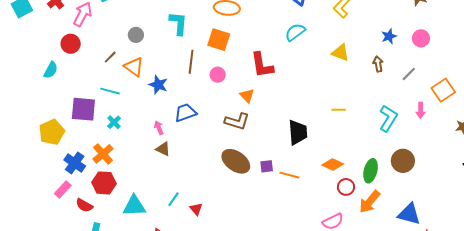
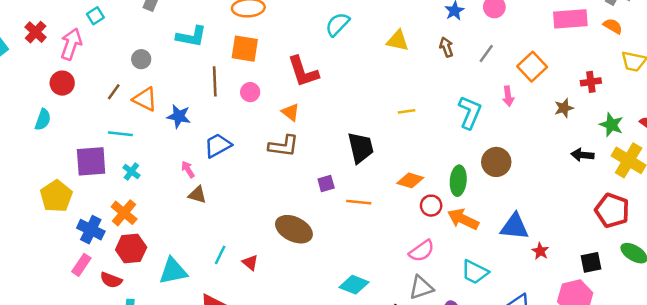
cyan L-shape: (178, 23) -> (191, 36), turned 105
brown ellipse: (236, 161) -> (294, 229), moved
purple square: (267, 166) -> (326, 183), moved
orange arrow: (370, 202) -> (463, 219), turned 85

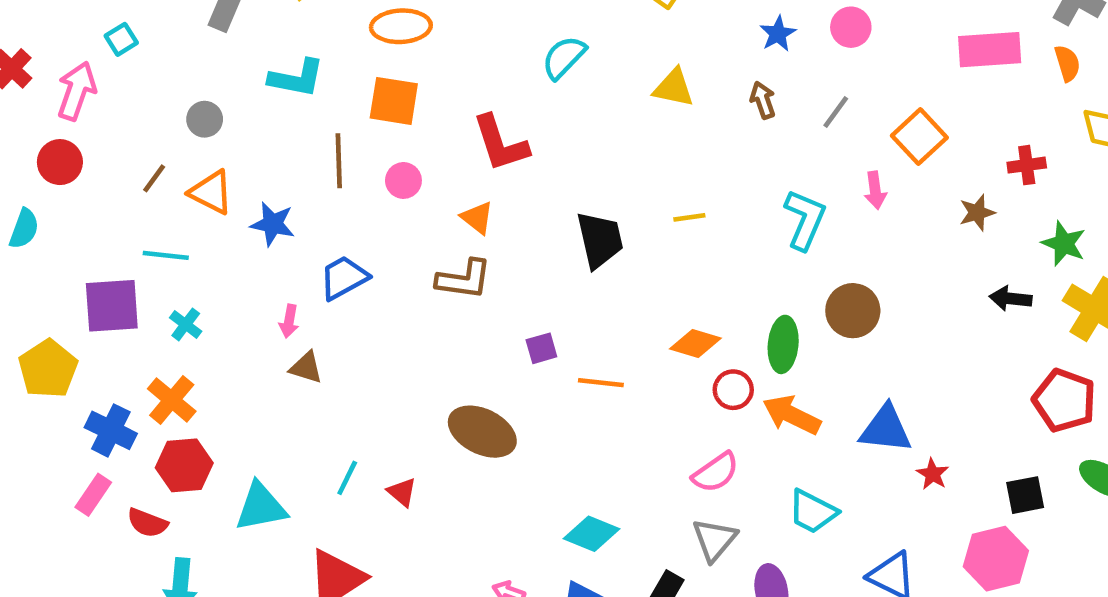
orange semicircle: (613, 26) -> (1067, 63), turned 42
black trapezoid: (361, 148) -> (600, 240), moved
pink arrow: (188, 169) -> (289, 321), turned -138
gray triangle: (421, 288) -> (714, 540), turned -32

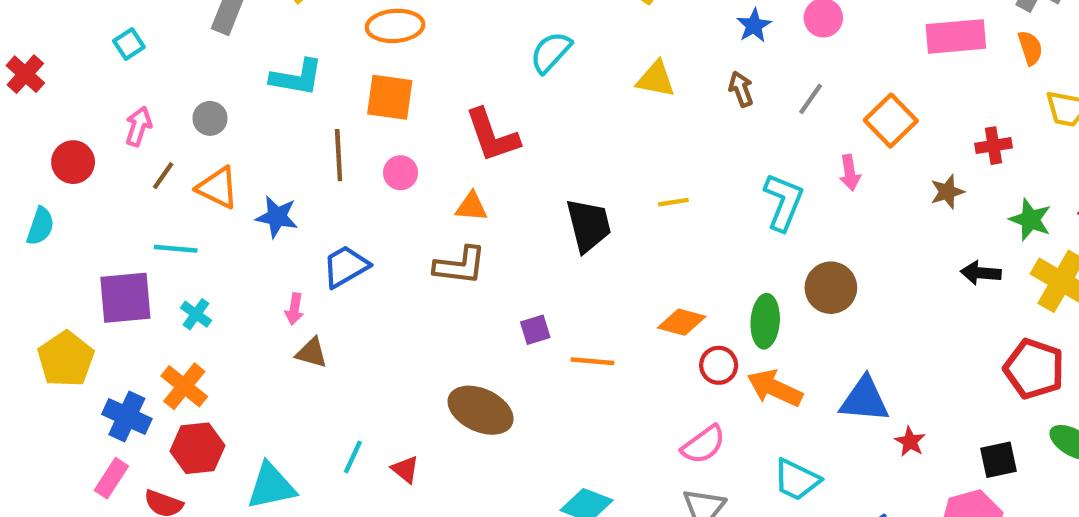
pink arrow: (77, 91) -> (138, 126), moved, size x0.7
orange triangle: (477, 218) -> (471, 207), turned -32

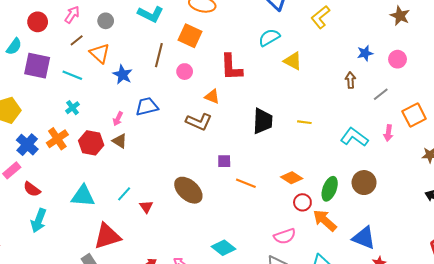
yellow triangle: (656, 79) -> (293, 61), moved
cyan L-shape: (783, 202) -> (354, 137), turned -92
purple square: (125, 298) -> (37, 66), moved
red hexagon: (197, 448) -> (91, 143), moved

